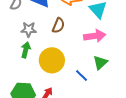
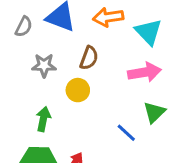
green arrow: (26, 50) -> (43, 119), moved
yellow circle: (52, 60) -> (78, 90), moved, size x0.6

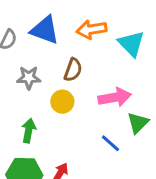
pink arrow: (144, 72) -> (115, 97), moved

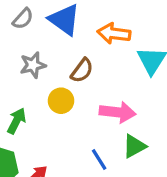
gray star: (29, 78) -> (33, 65), turned -30

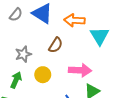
gray star: (33, 65) -> (23, 54), moved
yellow circle: (61, 101) -> (43, 75), moved

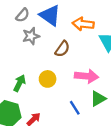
gray star: (23, 54) -> (31, 36), moved

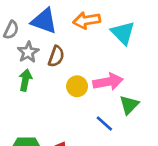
brown semicircle: (62, 49) -> (56, 56), moved
yellow circle: (48, 79) -> (77, 86), moved
green arrow: (19, 83) -> (25, 80), moved

